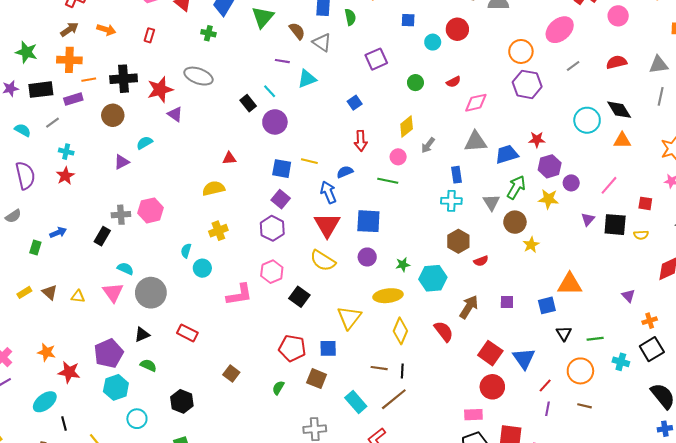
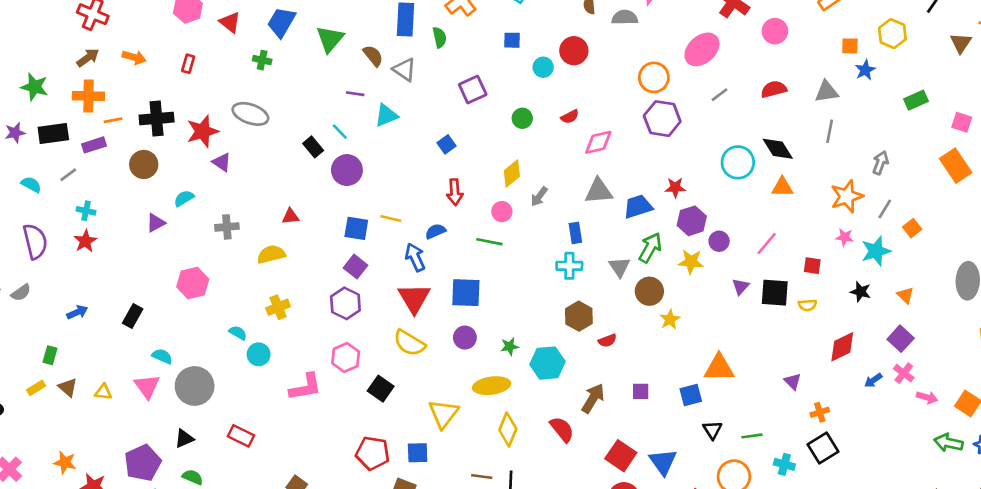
gray cross: (121, 215) -> (227, 227), moved
green rectangle: (35, 248) -> (50, 355), moved
cyan semicircle: (186, 251) -> (238, 333), turned 104

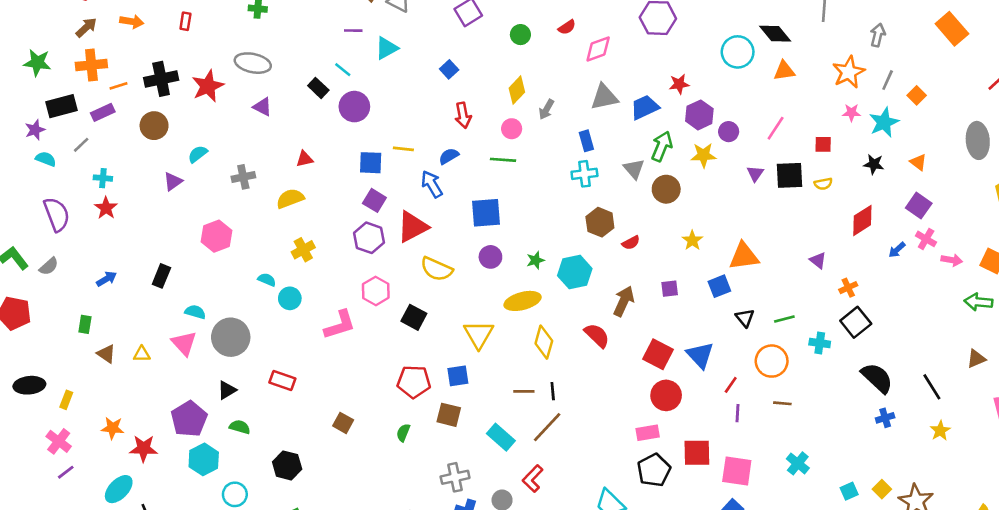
purple star: (15, 133) -> (35, 130), moved
purple triangle: (222, 162) -> (262, 107), moved
red triangle: (414, 298) -> (413, 227), moved, turned 40
yellow star: (670, 319) -> (692, 240), moved
yellow rectangle: (36, 388) -> (66, 400), moved, turned -30

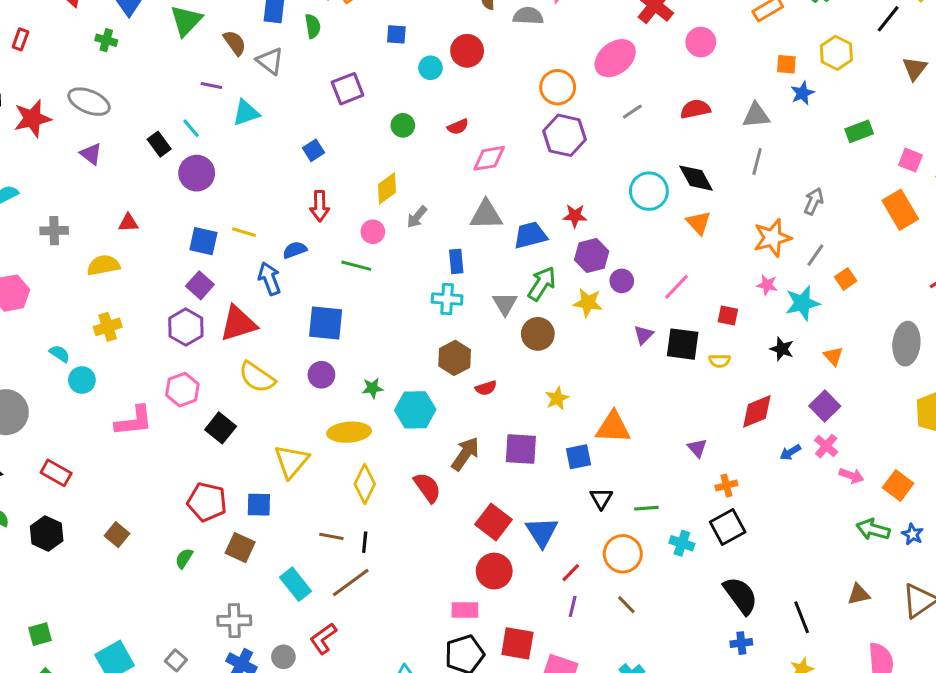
orange triangle: (784, 71) -> (698, 223), turned 45
purple square: (670, 289) -> (521, 449), size x1.6
brown line: (782, 403) -> (626, 605), turned 30
black hexagon: (287, 465) -> (47, 534), moved

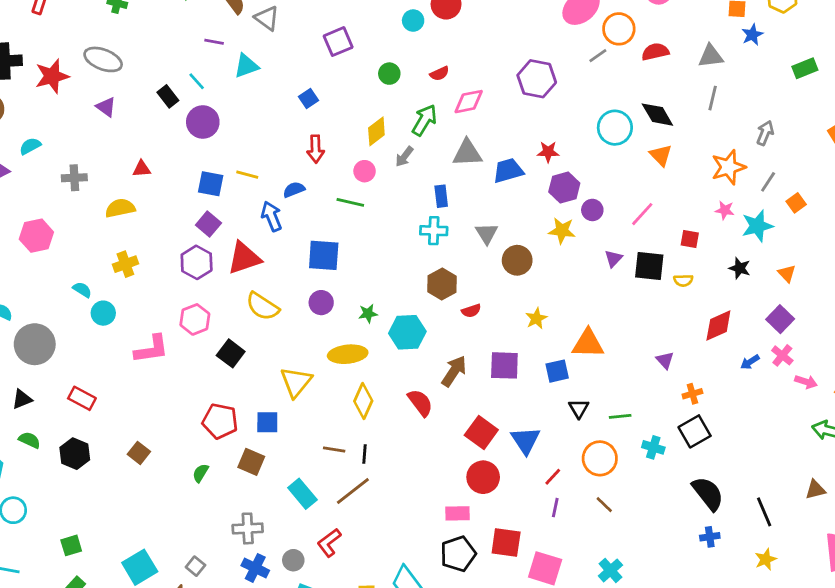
orange circle: (558, 87) -> (619, 29), moved
green arrow: (542, 284) -> (424, 120), moved

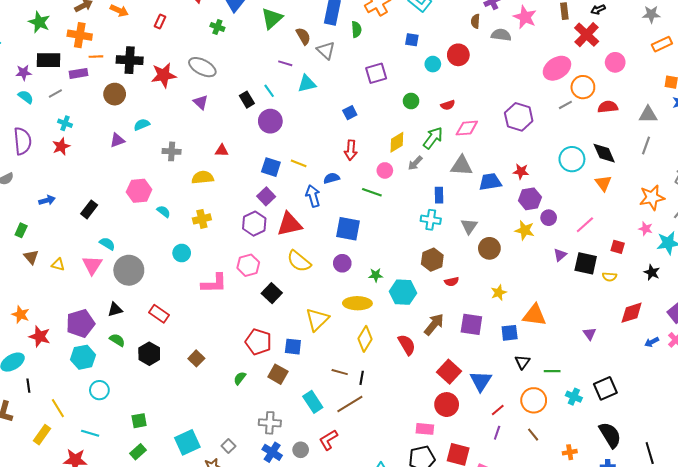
cyan semicircle: (82, 290) -> (164, 212), moved
orange cross: (692, 394) -> (570, 452), moved

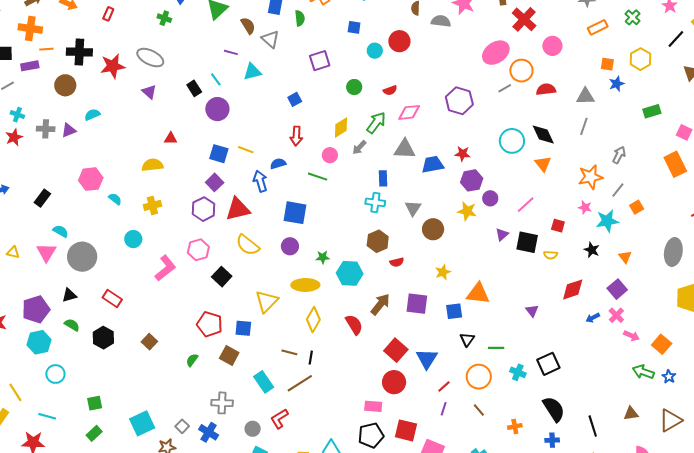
gray cross: (172, 151) -> (46, 129), moved
pink L-shape: (214, 283) -> (165, 268), turned -36
blue cross: (272, 452) -> (209, 432), moved

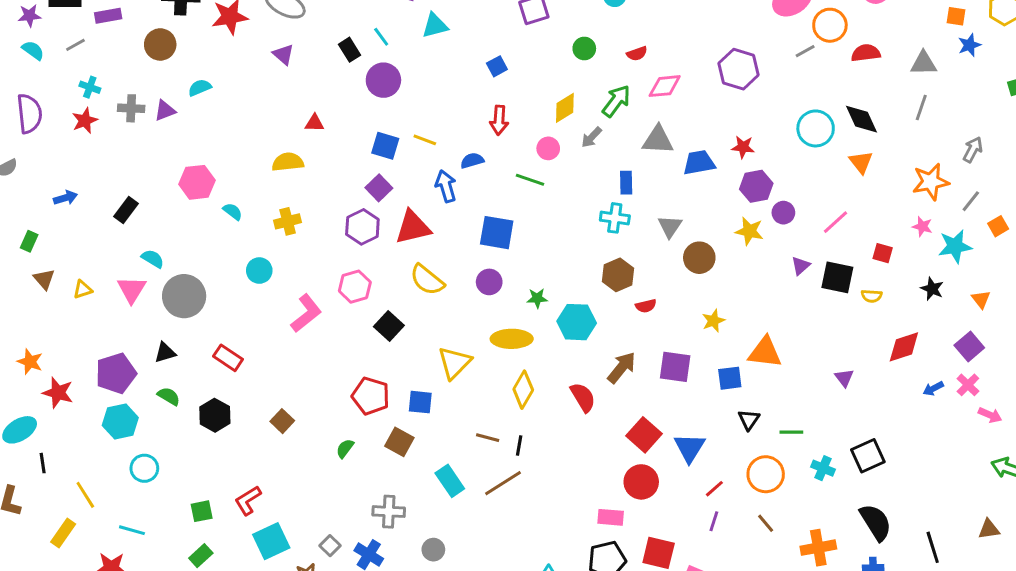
yellow triangle: (13, 252) -> (83, 290), turned -32
red L-shape: (279, 419) -> (248, 500), moved
orange cross: (515, 426) -> (818, 548), size x1.6

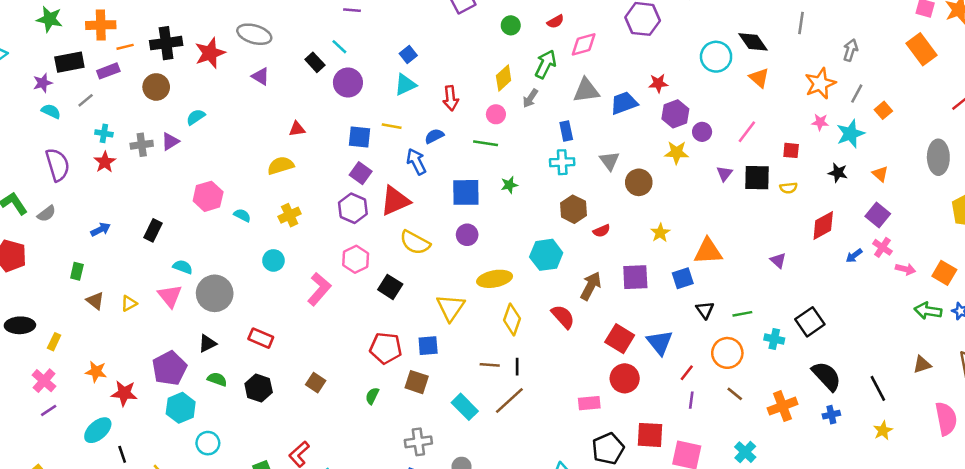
cyan triangle: (435, 26) -> (405, 85), moved
blue square: (497, 66) -> (408, 55), moved
green star: (537, 298) -> (509, 185), moved
pink rectangle: (611, 517) -> (589, 403), moved

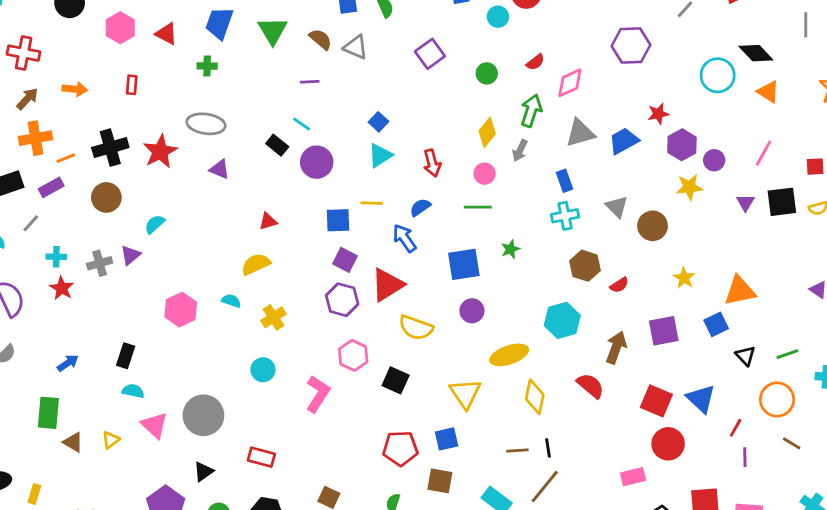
cyan semicircle: (242, 215) -> (231, 301), moved
cyan semicircle: (183, 267) -> (133, 391), moved
green rectangle: (77, 271) -> (48, 413), size x1.6

